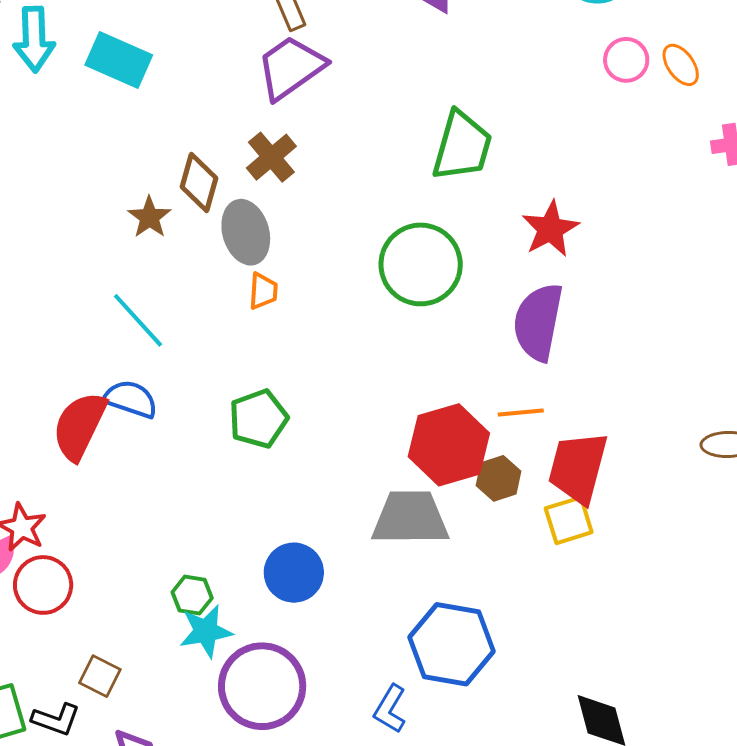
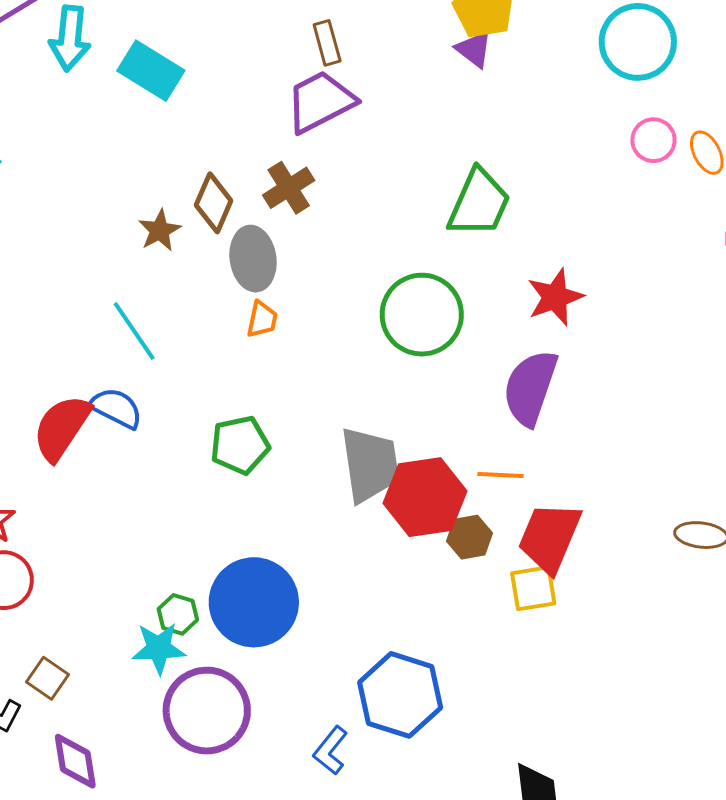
gray trapezoid: (410, 518) -> (370, 465), moved, turned 74
blue circle: (294, 573) -> (254, 602), size x1.5
green hexagon: (192, 595) -> (178, 614), moved

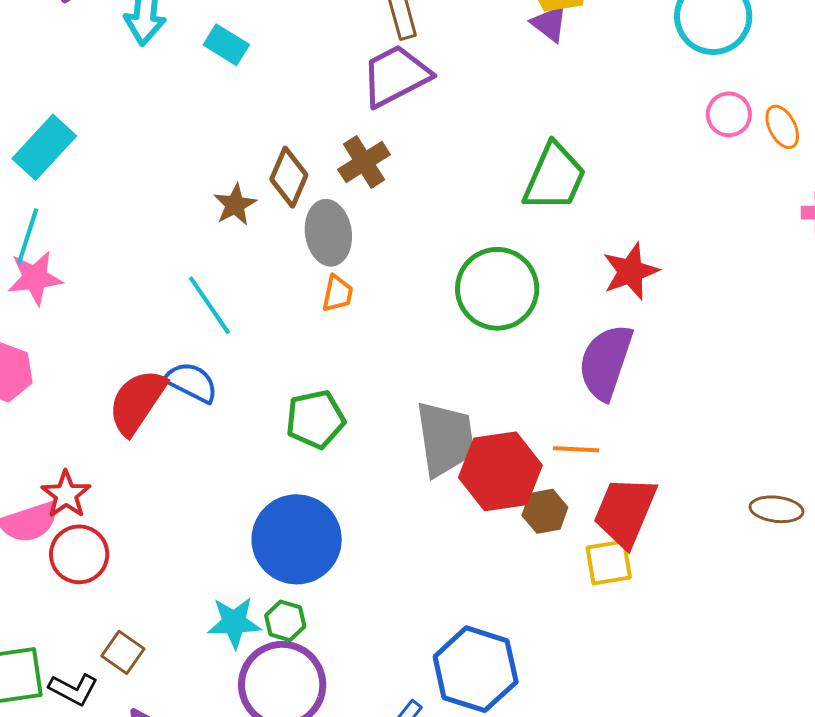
cyan rectangle: (151, 71) -> (226, 45), size x0.7
blue circle: (254, 602) -> (297, 539), moved
green hexagon: (178, 614) -> (285, 621), moved

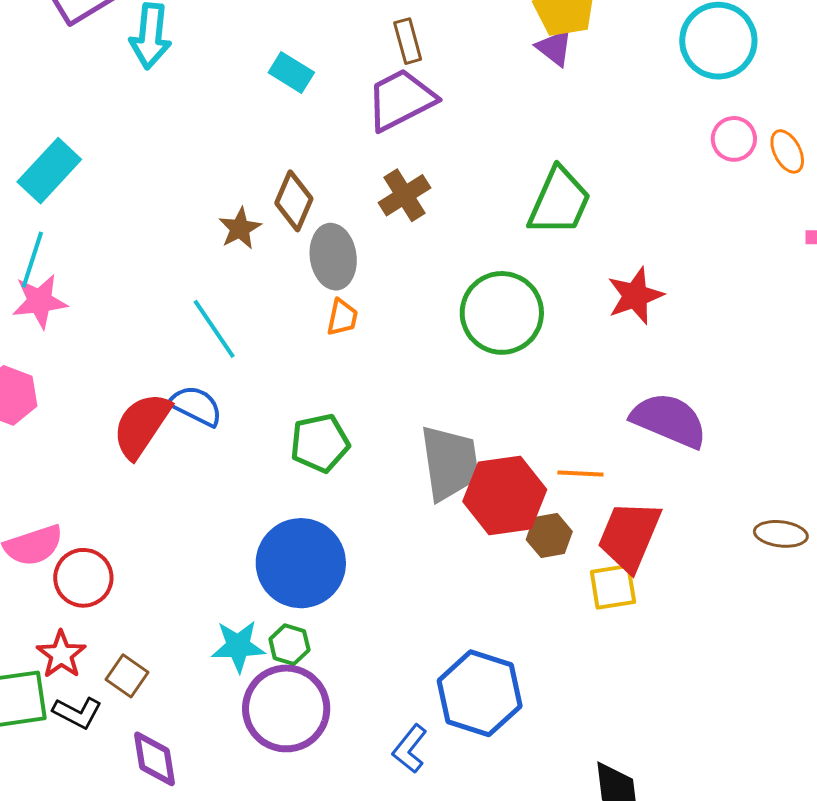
cyan rectangle: (226, 45) -> (291, 72), moved
brown cross: (364, 162) -> (404, 195), moved
purple semicircle: (606, 362) -> (669, 420), moved, turned 94
red star: (66, 494) -> (61, 654), moved

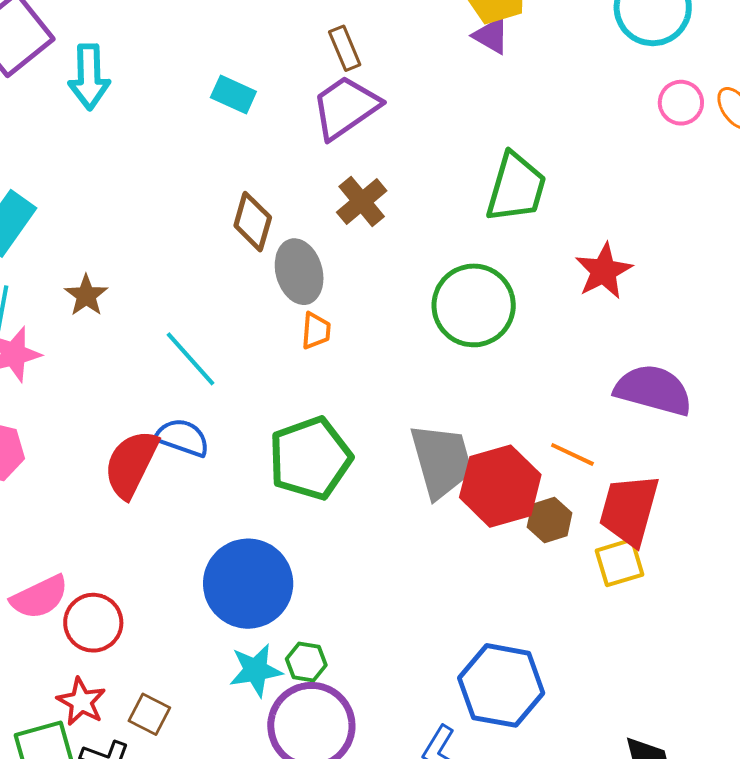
brown star: (240, 228) -> (86, 295), moved
green pentagon: (320, 443) -> (310, 458), size x1.4
orange line: (580, 473) -> (572, 454), turned 30
blue circle: (301, 563) -> (248, 584), moved

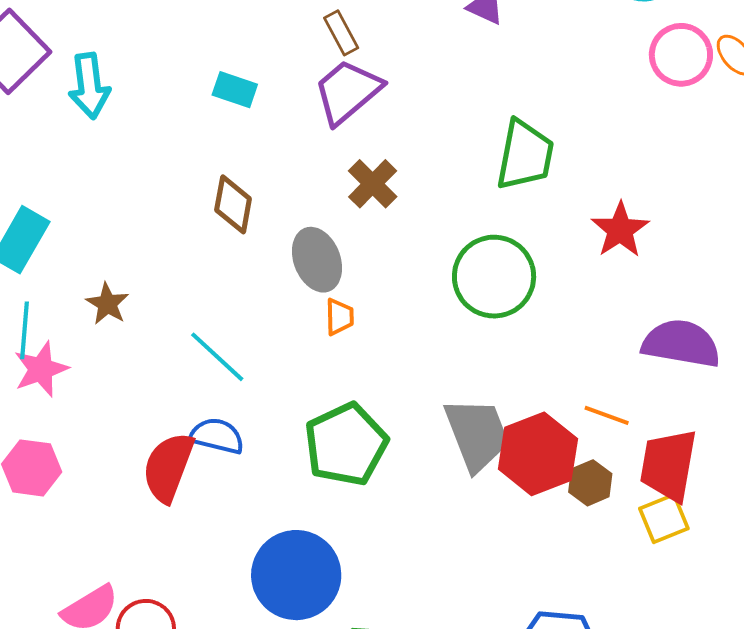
pink circle: (681, 103) -> (681, 55), size x1.4
brown diamond: (253, 222) -> (233, 204), moved

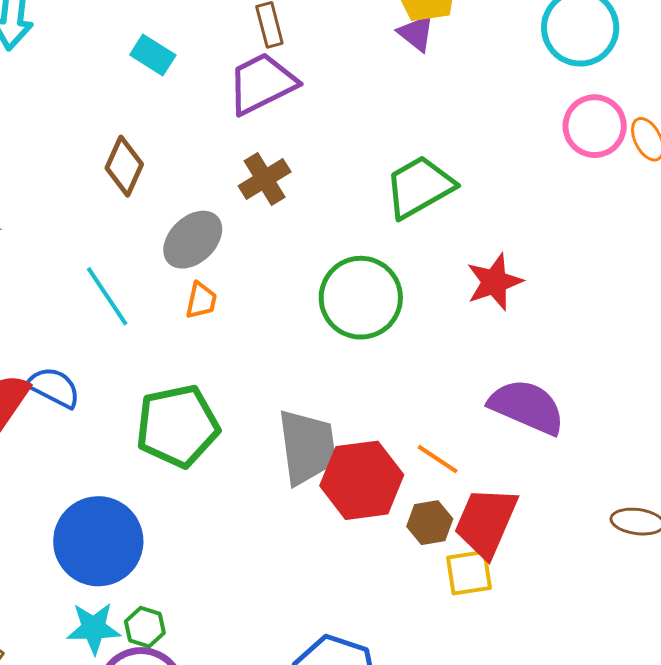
green trapezoid: (525, 155) -> (419, 187), turned -144
gray ellipse: (317, 260) -> (193, 240), turned 54
cyan line: (217, 357) -> (107, 296), moved
brown hexagon: (590, 483) -> (430, 523), moved

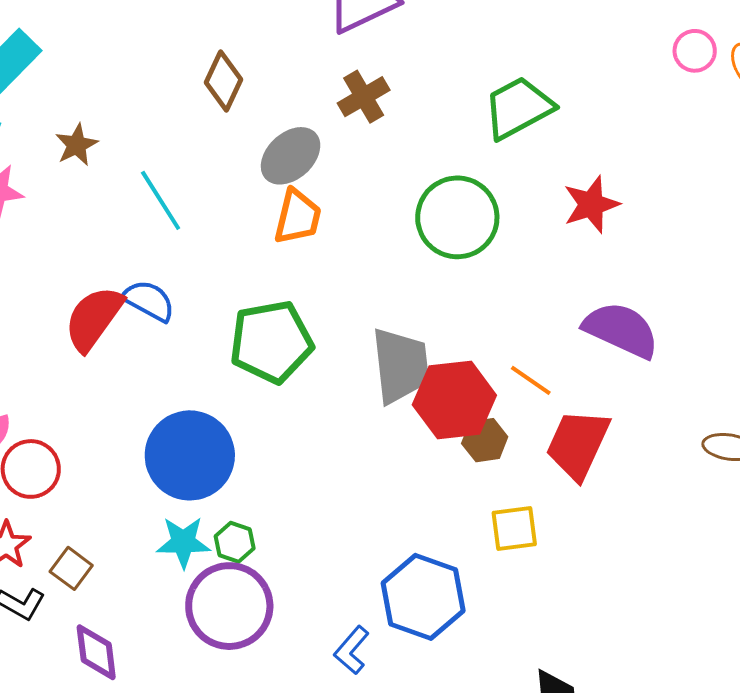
pink circle: (595, 126) -> (695, 51), size x0.7
cyan line: (107, 296) -> (161, 200), moved
orange trapezoid: (201, 300) -> (298, 217), size x1.5
brown hexagon: (430, 523) -> (485, 440), moved
yellow square: (469, 573) -> (514, 528), moved

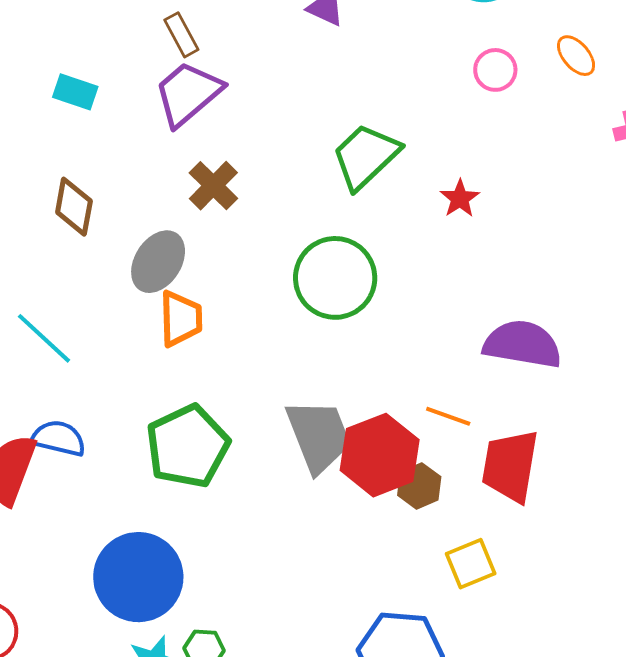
pink circle: (695, 51) -> (495, 70), moved
red star: (591, 204) -> (460, 198), moved, size x0.7

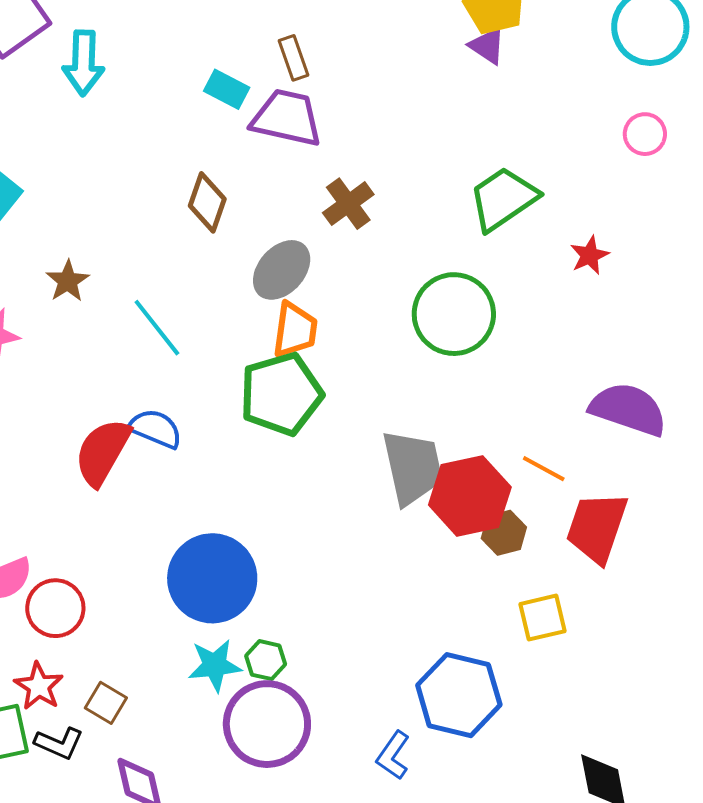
brown rectangle: (181, 35) -> (293, 58), moved
purple trapezoid: (188, 93) -> (287, 118), moved, turned 44
green pentagon: (188, 446) -> (281, 394), moved

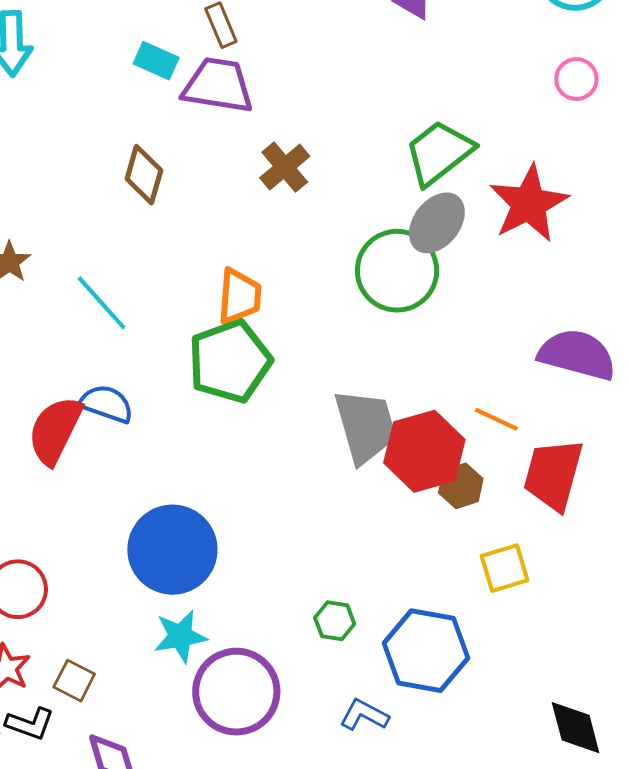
red star: (590, 255) -> (529, 204), size x2.0
gray ellipse: (282, 270) -> (437, 223), moved
green hexagon: (266, 660) -> (335, 621), moved
blue L-shape: (393, 755) -> (364, 715), turned 87

